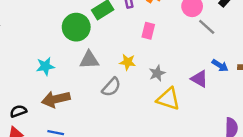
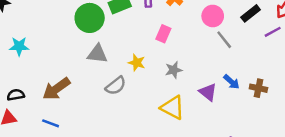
cyan star: (45, 66) -> (19, 46), moved
gray star: (157, 73) -> (174, 70), moved
brown arrow: (56, 99) -> (56, 89), turned -32

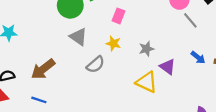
pink rectangle: (163, 34) -> (118, 16), moved
gray triangle: (97, 54) -> (78, 37), turned 30
purple triangle: (208, 92) -> (168, 67), moved

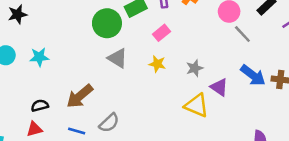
pink rectangle: (118, 16) -> (162, 33), turned 32
blue arrow: (198, 58) -> (253, 75), size x1.5
gray semicircle: (96, 65) -> (109, 123), moved

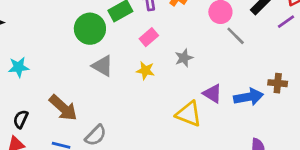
gray star: (195, 68) -> (184, 58), moved
blue arrow: (253, 75) -> (249, 97), moved, turned -45
brown arrow: (80, 96) -> (63, 108), turned -96
black semicircle: (40, 106) -> (21, 119), turned -49

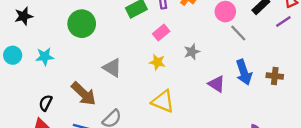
green circle: (90, 29) -> (82, 24), moved
gray triangle: (103, 66) -> (112, 68), moved
blue arrow: (249, 97) -> (244, 72), moved, turned 80
yellow triangle: (189, 114) -> (163, 101), moved

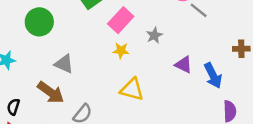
pink rectangle: (161, 33) -> (121, 20), size x1.5
gray triangle: (112, 68) -> (64, 64), moved
blue arrow: (244, 72) -> (213, 75), moved

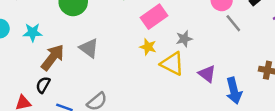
yellow triangle: (132, 89) -> (172, 64), moved
brown arrow: (51, 92) -> (53, 57), moved, turned -100
black semicircle: (13, 107) -> (43, 85), moved

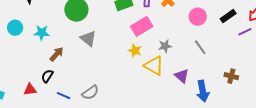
gray line: (233, 23) -> (200, 47), moved
gray triangle: (89, 48) -> (88, 39), moved
brown arrow: (53, 57) -> (57, 54), size x0.7

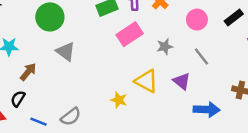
gray star: (165, 46) -> (165, 47), moved
yellow star: (135, 51) -> (119, 100), moved
purple triangle: (182, 76) -> (182, 81), moved
blue arrow: (203, 91) -> (207, 109), turned -75

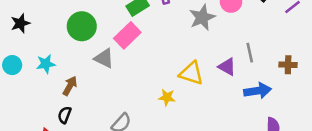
pink rectangle: (130, 34) -> (127, 35), moved
gray star: (165, 47) -> (202, 17), moved, size x1.5
gray line: (201, 57) -> (250, 53), moved, turned 36

